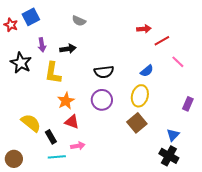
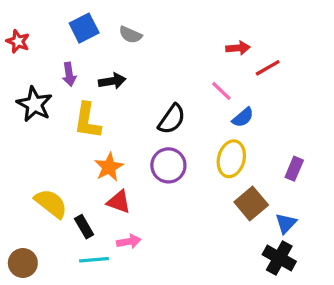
blue square: (31, 17) -> (84, 28), moved
pink line: (178, 62) -> (221, 91), moved
black semicircle: (104, 72) -> (172, 119), turned -48
purple rectangle: (188, 104) -> (294, 169), moved
brown square: (137, 123) -> (251, 203), moved

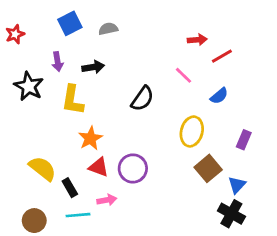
gray semicircle: (130, 35) -> (108, 29), turned 144
red star: (18, 41) -> (15, 34), turned 30
blue semicircle: (243, 117) -> (219, 96), moved
purple circle: (168, 165) -> (133, 168), moved
brown circle: (23, 263) -> (34, 221), moved

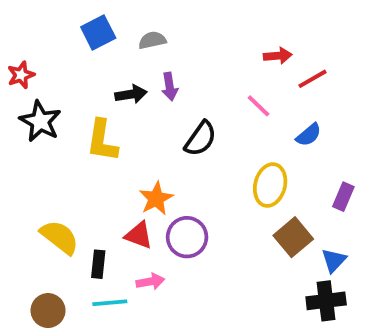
red star: (15, 34) -> (21, 75), moved
purple arrow: (58, 62) -> (170, 87), moved
orange star: (90, 138) -> (156, 199), moved
black rectangle: (70, 188) -> (98, 264), turned 36
black cross: (231, 214) -> (326, 301), turned -36

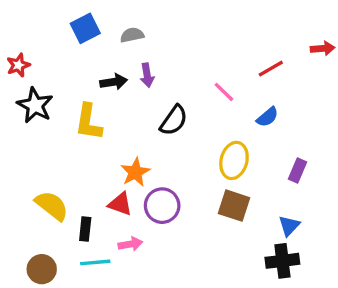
red arrow: (278, 56) -> (323, 48), moved
brown square: (293, 237) -> (234, 206), moved, turned -32

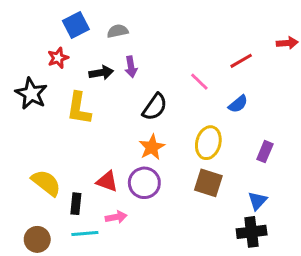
red star: (18, 65) -> (58, 58), moved
orange star: (135, 172) -> (152, 147), moved

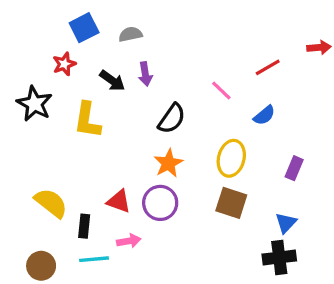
black arrow: (101, 73) -> (112, 81), turned 45

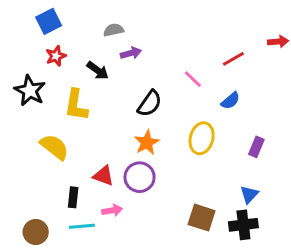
blue square: (84, 28) -> (49, 21), moved
purple arrow: (145, 74) -> (131, 53), moved, turned -96
yellow semicircle: (51, 203) -> (54, 147), moved
brown square: (231, 203) -> (202, 218), moved

